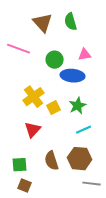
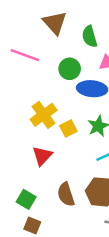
green semicircle: (71, 22) -> (90, 36), moved
green square: (20, 165) -> (26, 199), turned 35

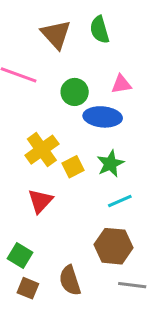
green semicircle: (90, 36) -> (100, 30), moved
brown semicircle: (66, 194) -> (70, 280), moved

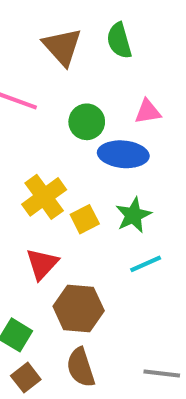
brown hexagon: (114, 246) -> (79, 309), moved
brown square: (28, 288) -> (26, 378), turned 30

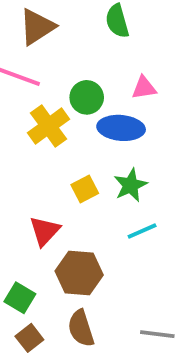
brown triangle: (62, 47) -> (37, 27), moved, turned 39
yellow cross: (44, 197) -> (48, 126), moved

